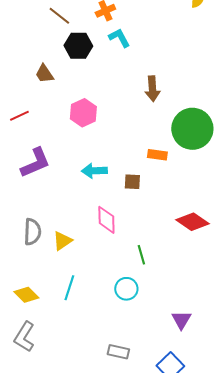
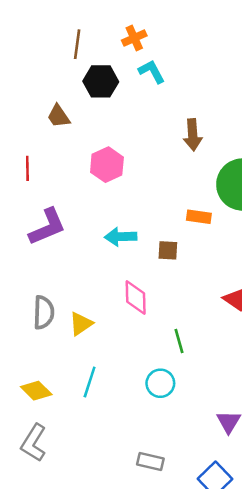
brown line: (59, 16) -> (77, 44), turned 60
red line: (19, 116) -> (27, 168), turned -66

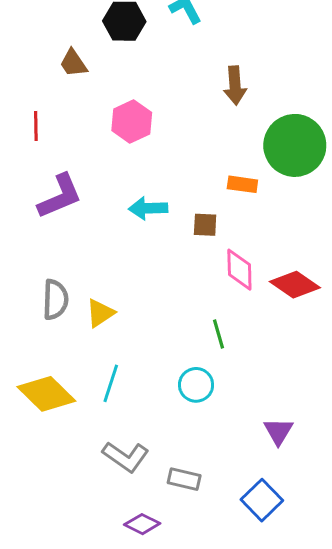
pink diamond: (136, 298) -> (239, 270), moved
yellow diamond: (36, 391) -> (46, 394), size x1.5
gray L-shape: (34, 443) -> (126, 457), moved, turned -87

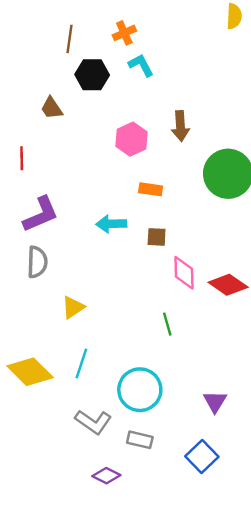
pink hexagon: (132, 121) -> (131, 139), moved
orange rectangle: (242, 184) -> (151, 189), moved
gray semicircle: (55, 300) -> (37, 262), moved
cyan circle: (196, 385) -> (140, 390), moved, size x1.6

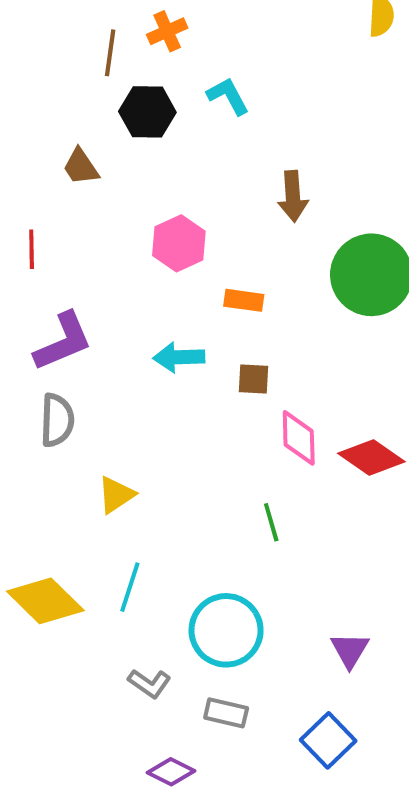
orange cross: (124, 33) -> (167, 31), moved
pink hexagon: (131, 139) -> (179, 243), moved
gray L-shape: (93, 422) -> (149, 683), size x0.7

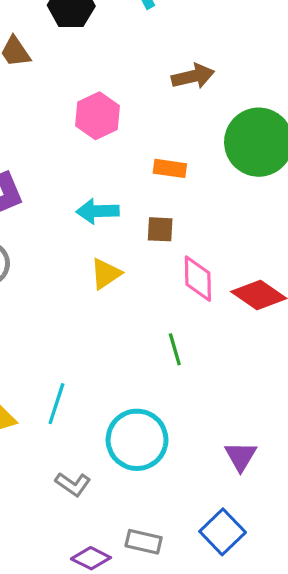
brown arrow: (293, 196) -> (193, 76), turned -99
orange rectangle: (244, 300) -> (170, 168), moved
yellow triangle: (116, 495) -> (106, 274), moved
gray rectangle: (226, 713) -> (144, 542), moved

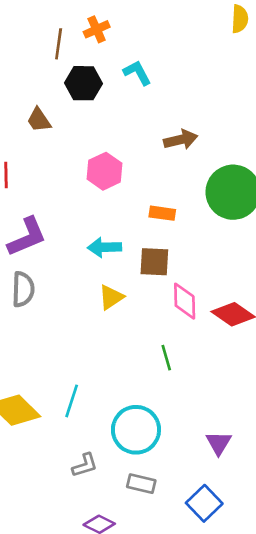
brown square: (160, 229) -> (154, 262), size x1.4
gray L-shape: (73, 484) -> (85, 465), turned -52
gray rectangle: (144, 542) -> (141, 484), moved

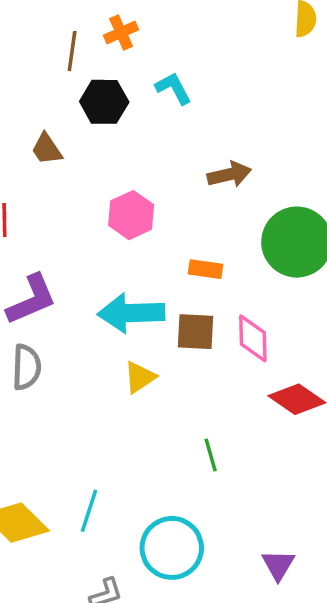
cyan arrow: (104, 247) -> (131, 313), size x1.5
pink diamond: (185, 301) -> (253, 338), moved

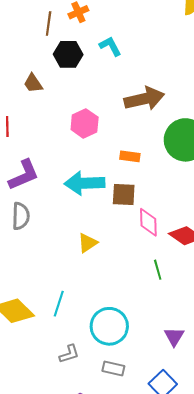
brown arrow: (229, 174) -> (144, 99), size x1.5
pink diamond: (253, 338) -> (148, 222), moved
yellow triangle: (140, 377) -> (88, 243), moved
green line: (211, 455) -> (158, 270), moved

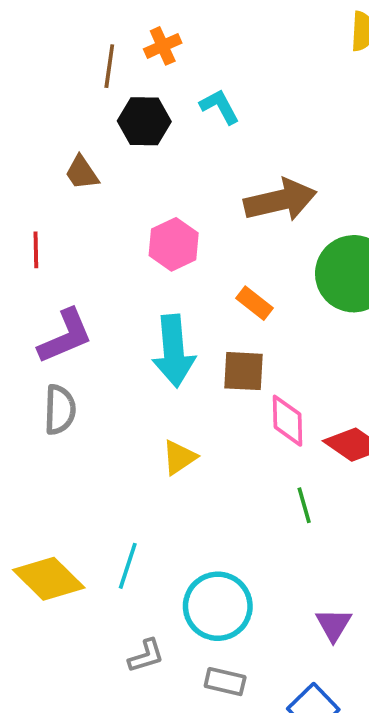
orange rectangle: (130, 156) -> (254, 303), turned 30
cyan arrow: (85, 183) -> (174, 351), turned -93

